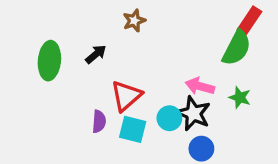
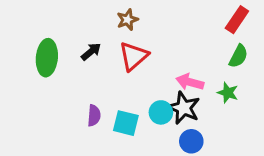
green semicircle: (237, 48) -> (238, 56), moved, size x0.7
red triangle: (126, 96) -> (134, 56), moved

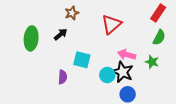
brown star: (127, 20) -> (72, 13), moved
red triangle: (134, 56) -> (111, 24), moved
cyan square: (126, 123) -> (82, 60), moved

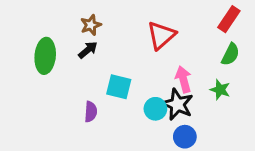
brown star: (72, 13) -> (91, 25), moved
pink arrow: (127, 55) -> (183, 79), turned 60

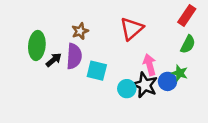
brown star: (91, 25) -> (80, 31), moved
black arrow: (88, 50) -> (54, 60), moved
purple semicircle: (91, 112) -> (74, 56), moved, size x1.5
blue circle: (185, 137) -> (168, 81), moved

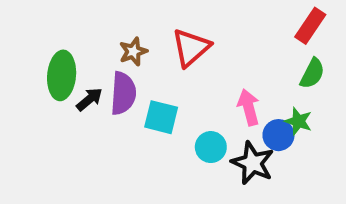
red triangle: (132, 29) -> (191, 48), moved
black star: (145, 85) -> (253, 163), moved

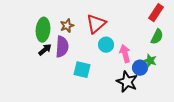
green ellipse: (62, 75) -> (43, 30), moved
cyan square: (161, 117) -> (82, 70), moved
cyan circle: (211, 147) -> (106, 45), moved

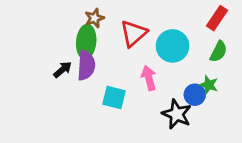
brown star: (67, 26) -> (95, 18), moved
green ellipse: (43, 30) -> (86, 42), moved
cyan circle: (106, 45) -> (173, 46), moved, size x1.5
pink arrow: (125, 54) -> (149, 78), moved

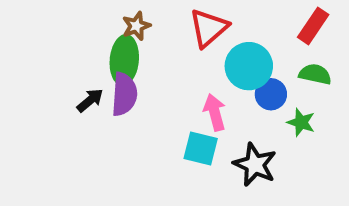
red triangle: (134, 33) -> (209, 28), moved
green semicircle: (218, 52) -> (315, 74), turned -105
blue circle: (195, 95) -> (271, 94), moved
cyan square: (114, 97) -> (201, 148), moved

